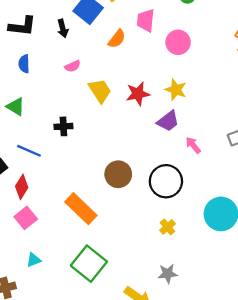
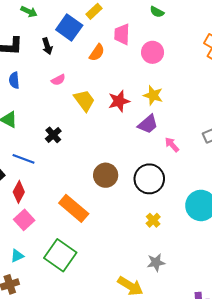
black cross: (63, 126) -> (53, 135), turned -35
cyan triangle: (34, 260) -> (17, 256), moved
green square: (89, 264) -> (60, 255), moved

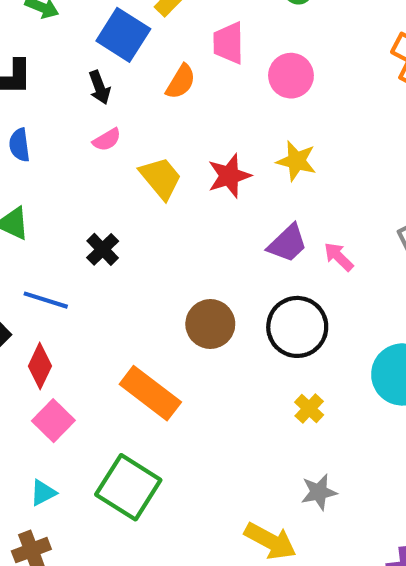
black arrow: (47, 46) -> (100, 87), moved
purple trapezoid: (148, 124) -> (288, 243), moved

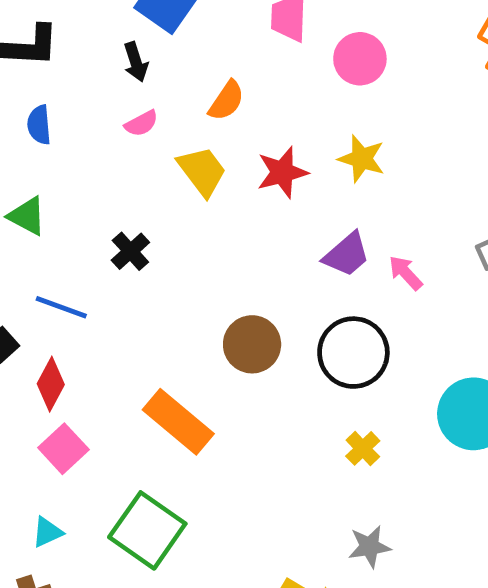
orange semicircle: (181, 82) -> (227, 101), moved

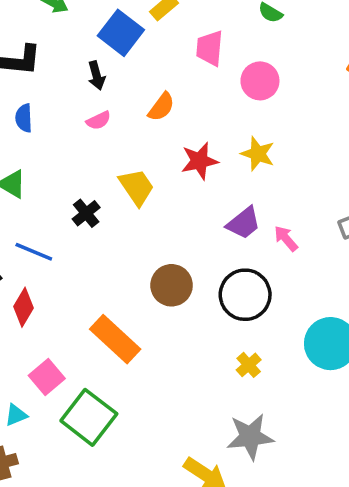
yellow trapezoid: (202, 171) -> (137, 187), moved
pink square: (63, 449) -> (47, 377), moved
gray star: (370, 547) -> (250, 437), size x1.5

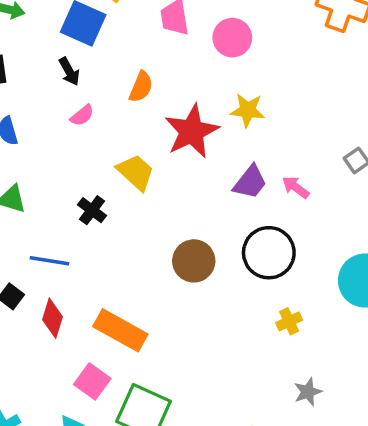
red star: (199, 161) -> (192, 131), size x1.4
orange rectangle: (115, 339) -> (120, 330), moved
yellow cross: (249, 365) -> (289, 321), turned 30
gray star: (250, 437) -> (308, 392), size x0.6

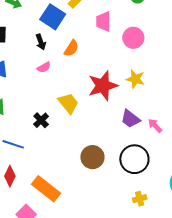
orange semicircle: (141, 87) -> (71, 48), moved
purple trapezoid: (250, 182) -> (130, 119), turned 80

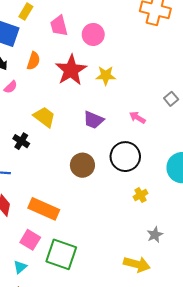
red star: (103, 86) -> (71, 70), moved
purple trapezoid: (130, 119) -> (93, 120), moved

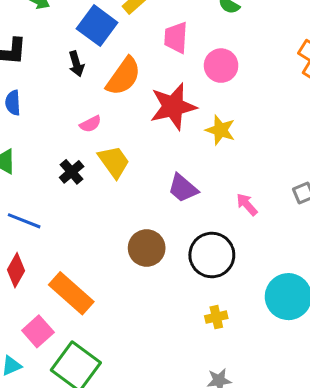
orange semicircle: (33, 61) -> (123, 76), size x1.5
pink semicircle: (11, 87) -> (90, 124), moved
black cross: (21, 141) -> (72, 172), moved

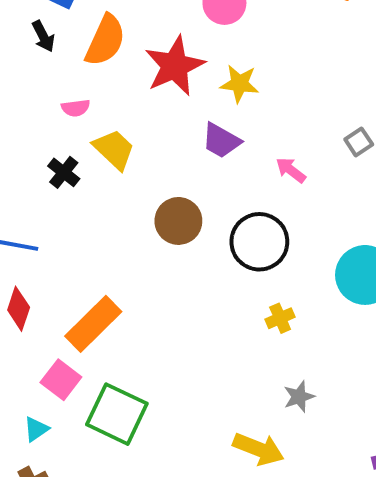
pink semicircle: (90, 124) -> (76, 108), turned 30
purple trapezoid: (183, 188) -> (221, 141), moved
brown circle: (147, 248) -> (178, 221), moved
orange rectangle: (71, 293) -> (93, 324), turned -75

